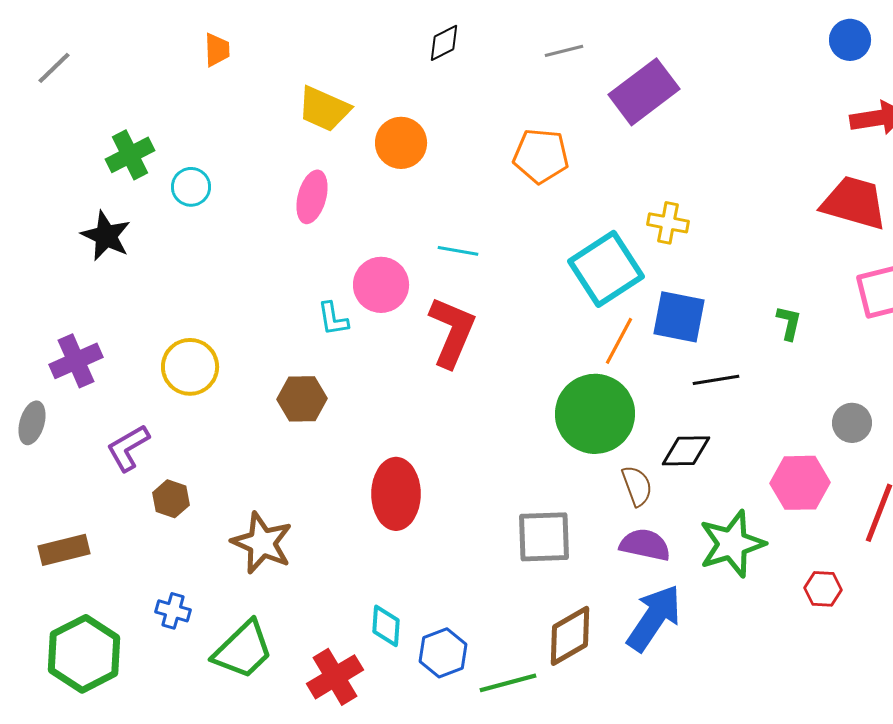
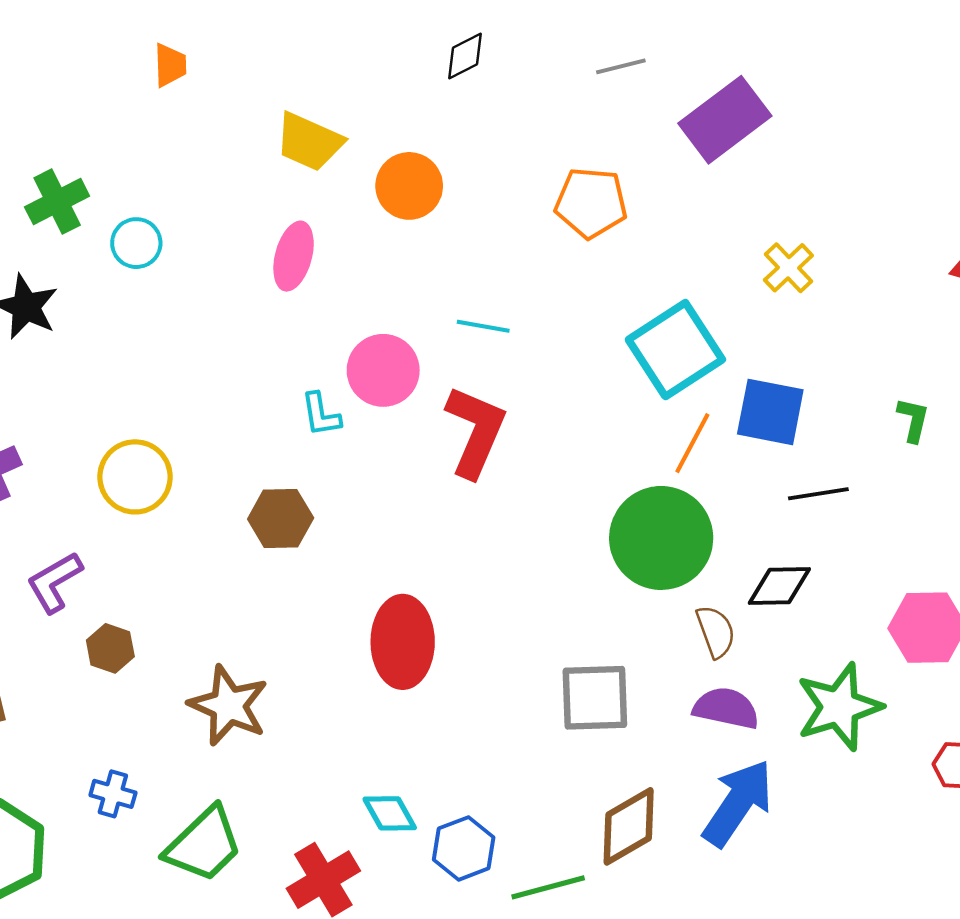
yellow cross: (668, 223) -> (788, 268), moved, turned 36
cyan diamond: (386, 626) -> (390, 813), turned -33

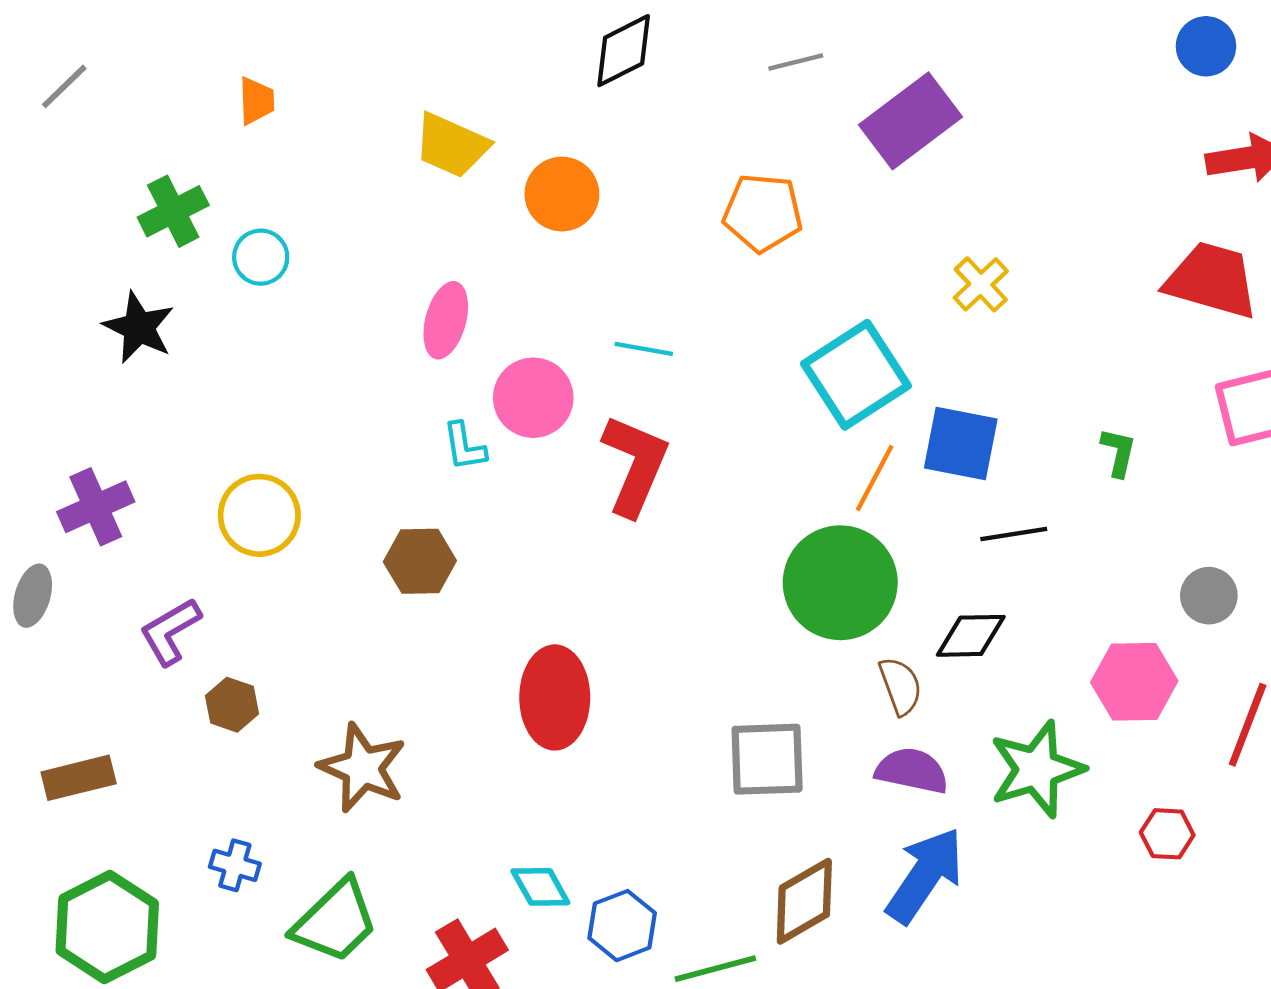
black diamond: (465, 56) -> (624, 51), size x1.4
orange trapezoid: (170, 65) -> (256, 101), moved
pink ellipse: (294, 256) -> (446, 320), moved

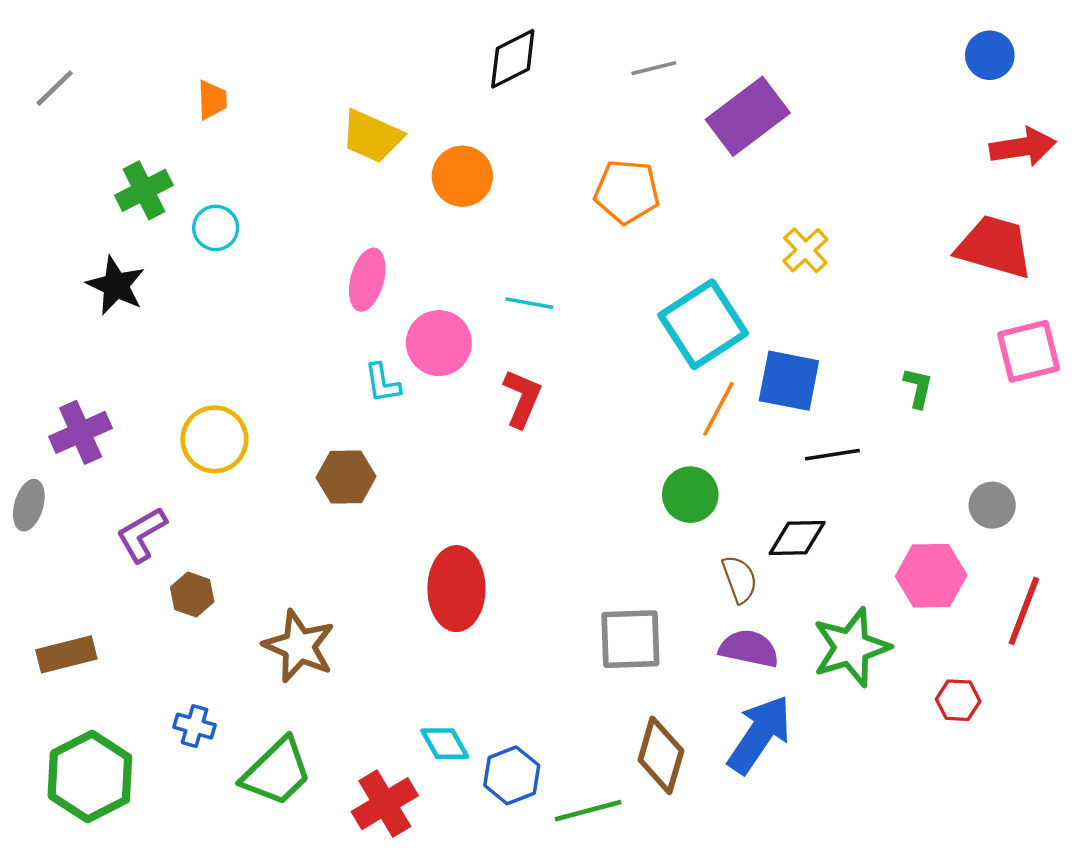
red L-shape: (635, 465) -> (522, 398), size x0.7
green circle: (840, 583) -> (690, 495), size x0.6
brown diamond: (804, 901) -> (661, 755), turned -44

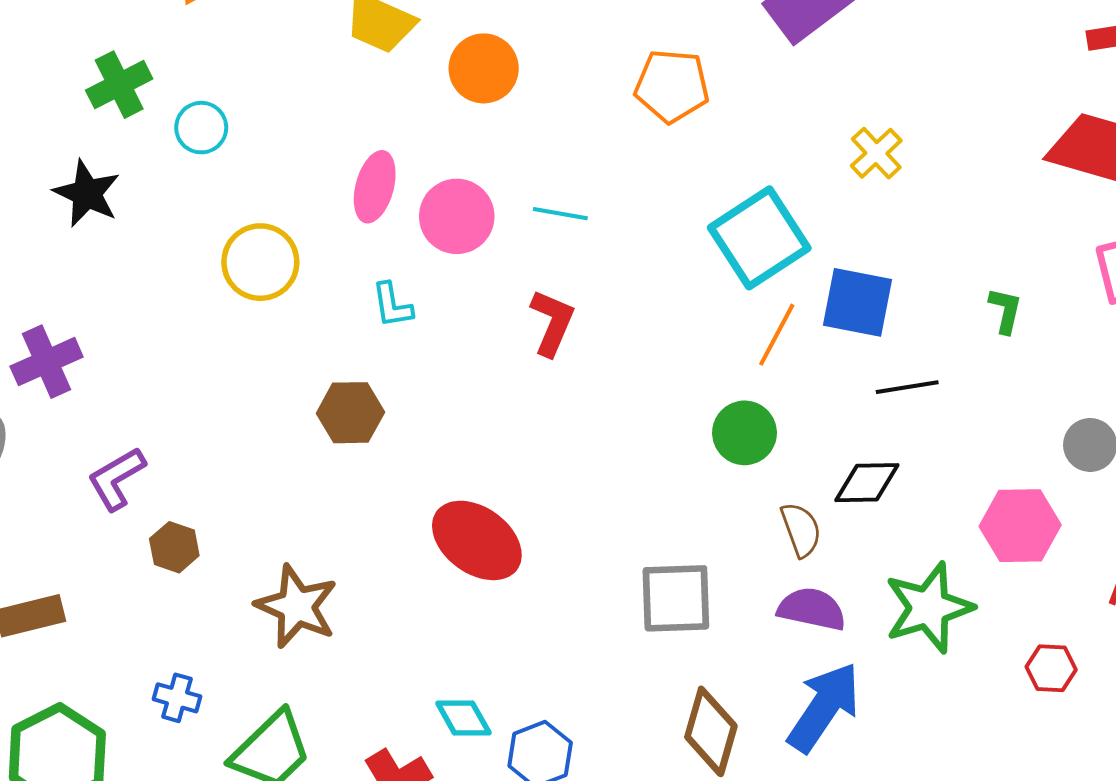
pink circle: (439, 343) -> (457, 216), moved
yellow circle: (214, 439) -> (260, 262), moved
red ellipse: (456, 589) -> (477, 540), turned -54

